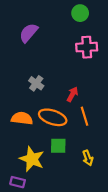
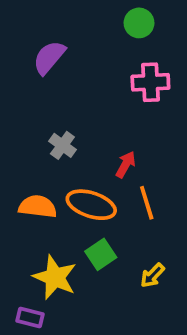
green square: (58, 146) -> (101, 254), turned -35
yellow arrow: (88, 158) -> (152, 275), turned 64

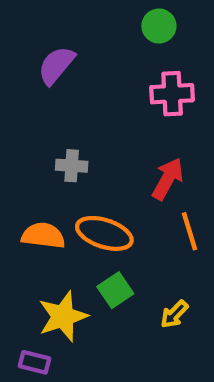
gray cross: (62, 145) -> (72, 166), turned -32
red arrow: (126, 164) -> (168, 179), moved, size x1.4
orange line: (147, 203) -> (190, 231), moved
yellow star: (55, 277) -> (63, 316), turned 30

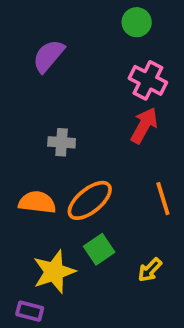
pink cross: (172, 94) -> (148, 80), turned 30
red arrow: (168, 179) -> (144, 125), moved
orange ellipse: (104, 233) -> (90, 200), turned -57

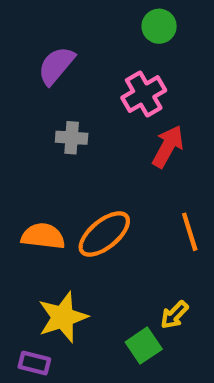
pink cross: (148, 80) -> (144, 94), moved, turned 33
gray cross: (62, 142) -> (72, 138), moved
green square: (99, 249) -> (144, 346), moved

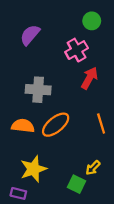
green circle: (159, 26) -> (92, 21), moved
gray cross: (72, 138) -> (38, 90), moved, size x1.5
green square: (144, 346) -> (77, 184), turned -30

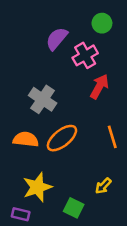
purple semicircle: (30, 35) -> (57, 39), moved
gray cross: (38, 90) -> (43, 99), turned 30
green square: (77, 184) -> (74, 208), moved

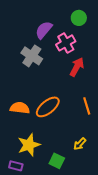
gray cross: (43, 99) -> (32, 56), moved

